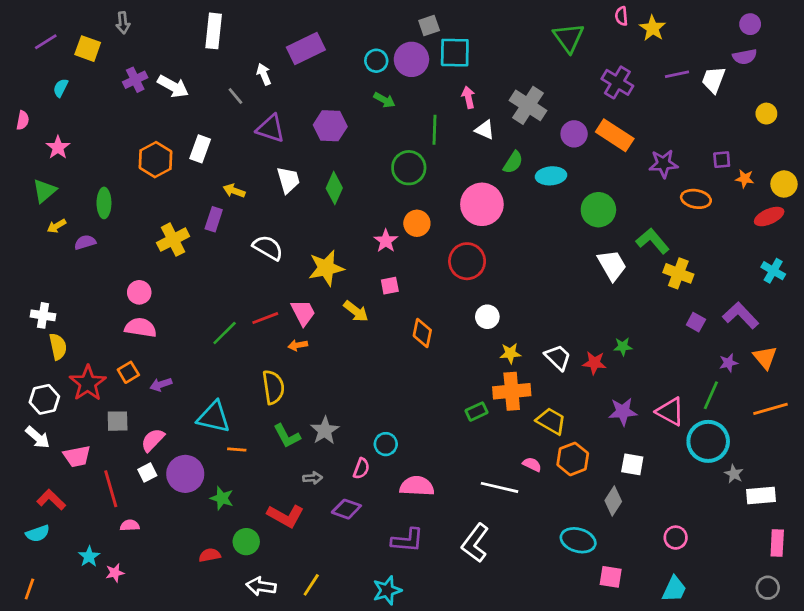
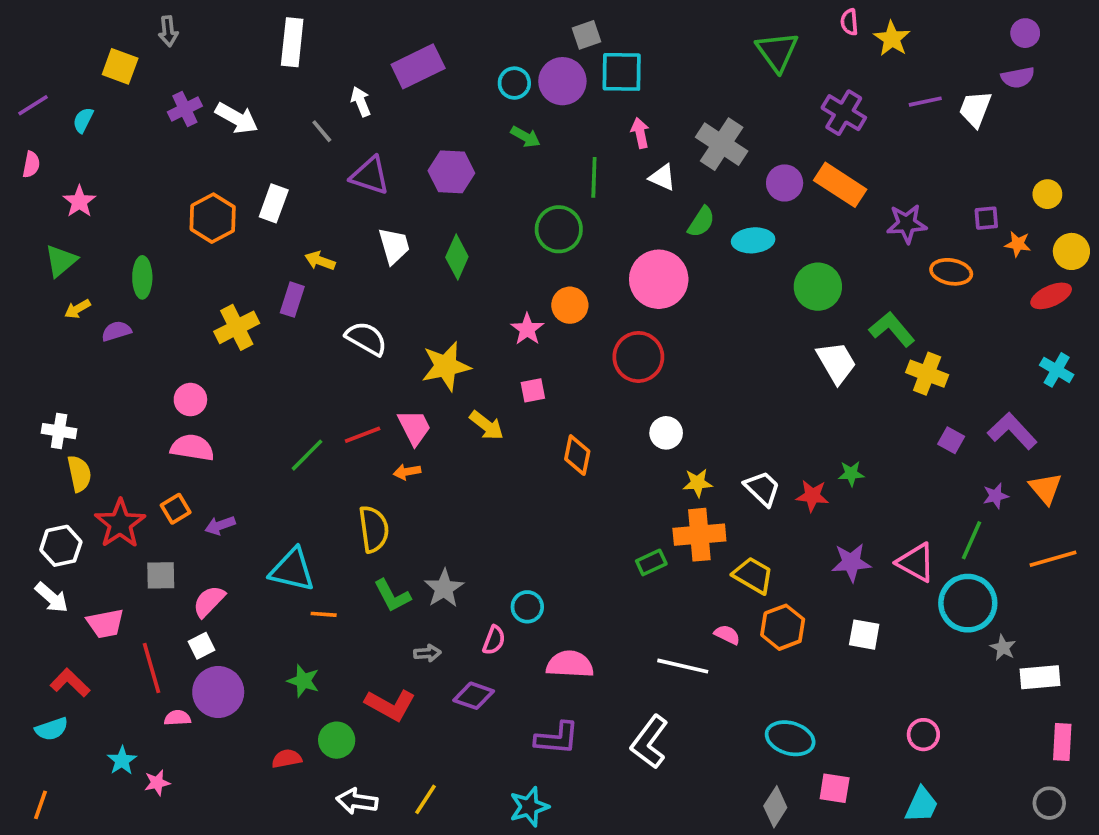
purple line: (46, 42) -> (33, 105), moved
yellow circle: (766, 114) -> (1047, 194), moved
purple circle: (185, 474) -> (218, 692), moved
gray diamond: (613, 501) -> (775, 807), moved

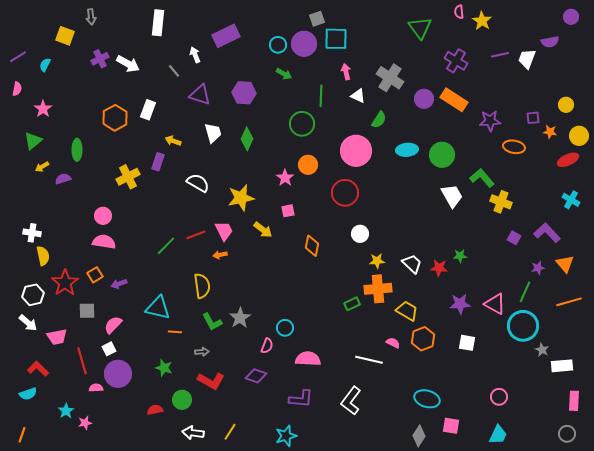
purple circle: (1025, 33) -> (571, 17), moved
cyan ellipse: (753, 240) -> (407, 150), moved
gray arrow: (427, 653) -> (202, 352), moved

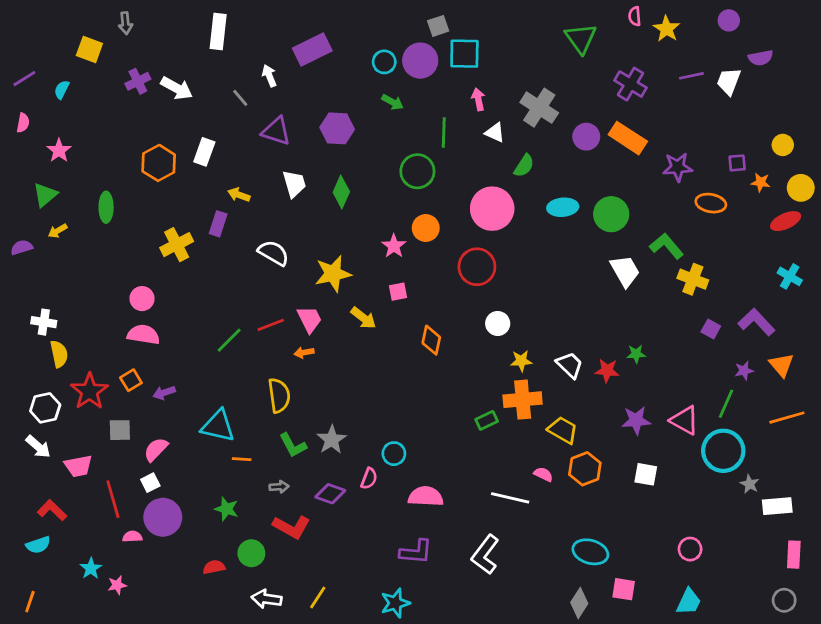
purple circle: (571, 17) -> (729, 20), moved
purple semicircle: (63, 179) -> (22, 247), moved
purple diamond: (256, 376) -> (330, 494), moved

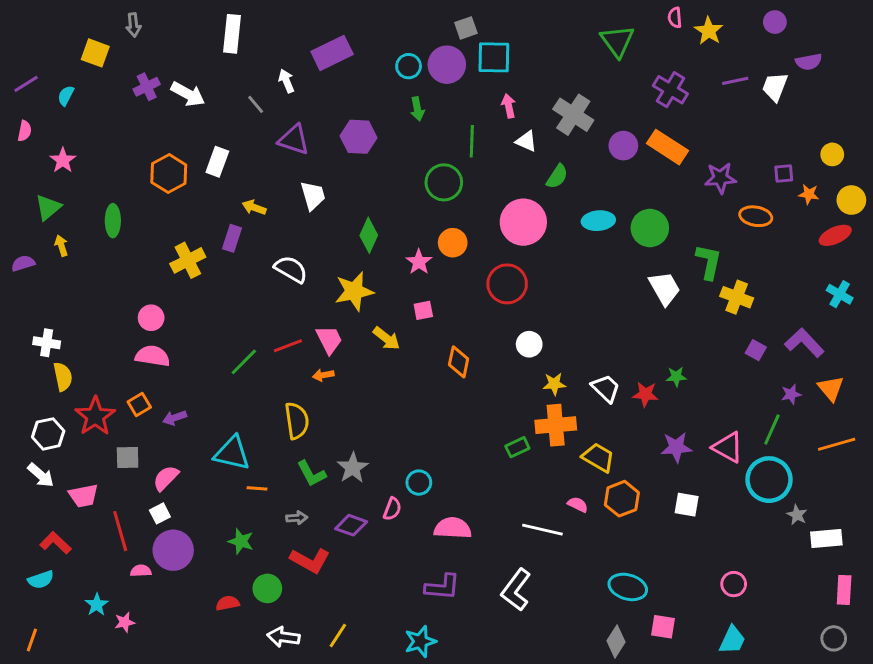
green arrow: (393, 102) -> (417, 109), turned 50
green diamond: (341, 192) -> (369, 235), moved
yellow arrow: (58, 231) -> (61, 246), turned 102
green L-shape: (667, 246) -> (709, 262), turned 52

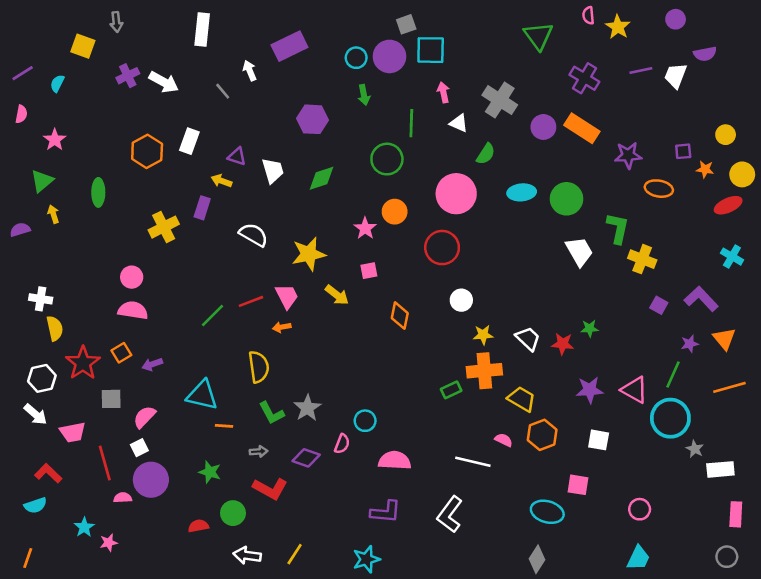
purple triangle: (294, 140) -> (237, 156), moved, size x0.7
green diamond: (369, 235) -> (321, 178), moved, turned 48
pink square: (663, 627) -> (578, 485), moved

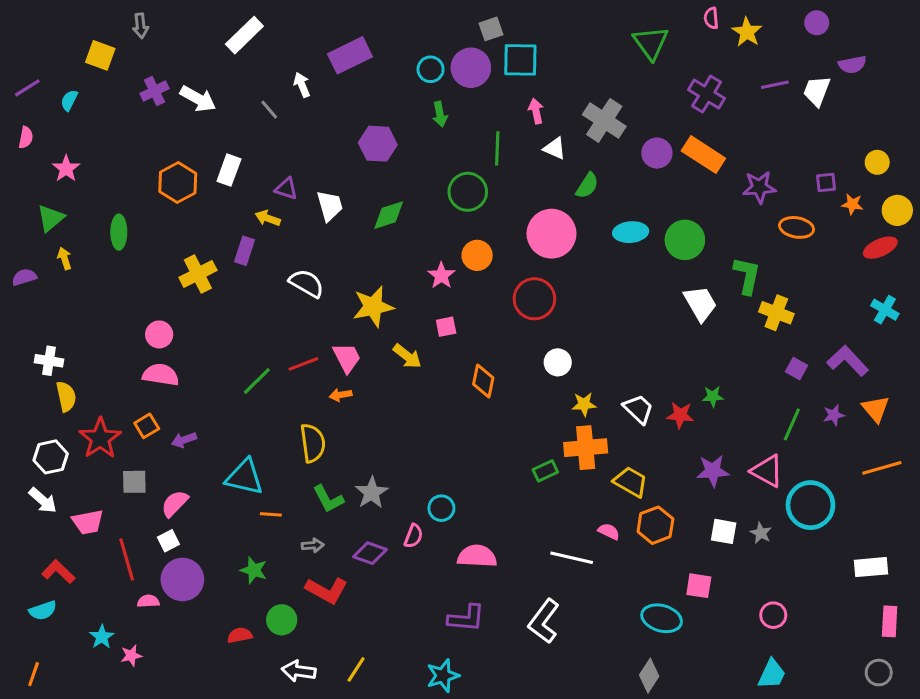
white rectangle: (202, 29) -> (244, 35), turned 40
green line: (673, 375) -> (792, 424), moved
gray star: (695, 449) -> (761, 533), moved

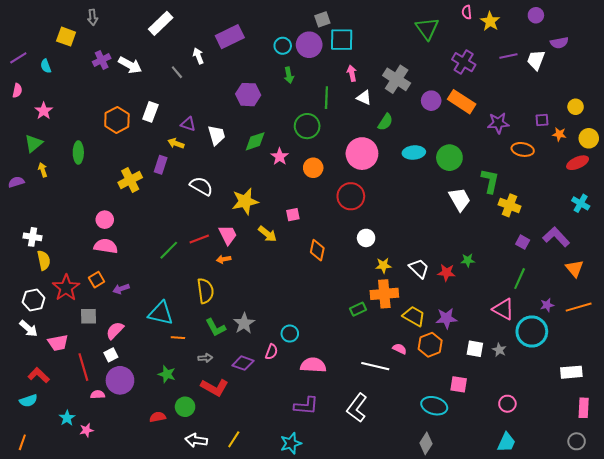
cyan semicircle: (69, 100) -> (46, 66), turned -48
pink star: (441, 276) -> (280, 157), moved
purple star: (834, 415) -> (547, 305), moved
purple star: (713, 471) -> (446, 318), moved

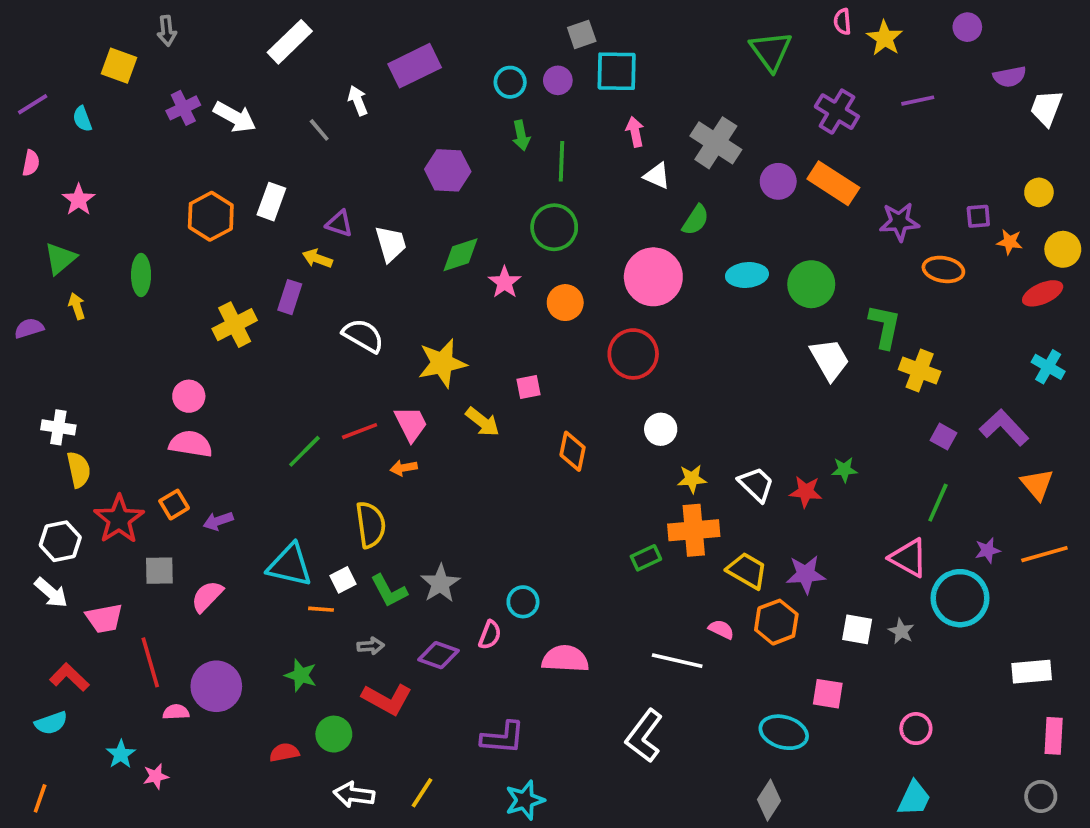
purple circle: (309, 45) -> (558, 80), size x0.6
white trapezoid: (536, 60) -> (1046, 108), moved
green line: (326, 98) -> (562, 161), moved
white square: (111, 355) -> (343, 580), moved
purple L-shape: (306, 406) -> (503, 738), moved

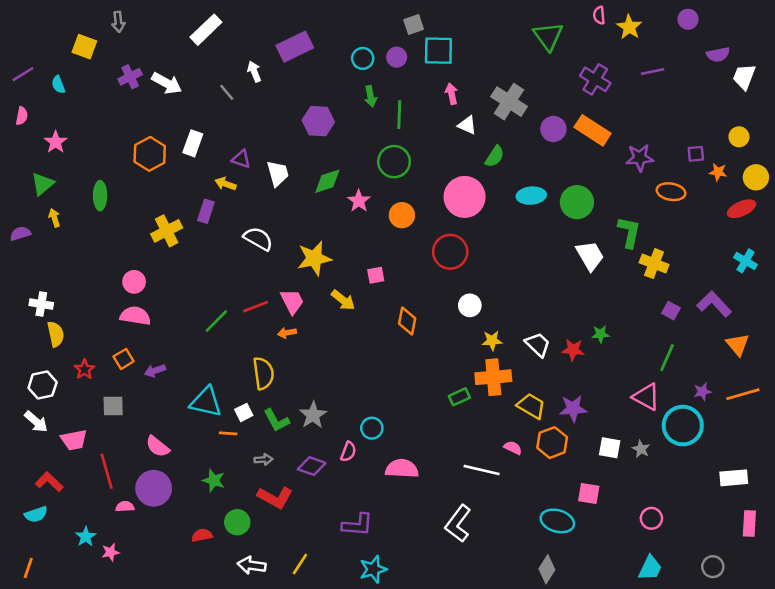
red star: (119, 519) -> (84, 369), size x0.6
pink semicircle: (207, 596) -> (158, 446), moved, turned -95
gray circle: (1041, 796) -> (713, 567), moved

